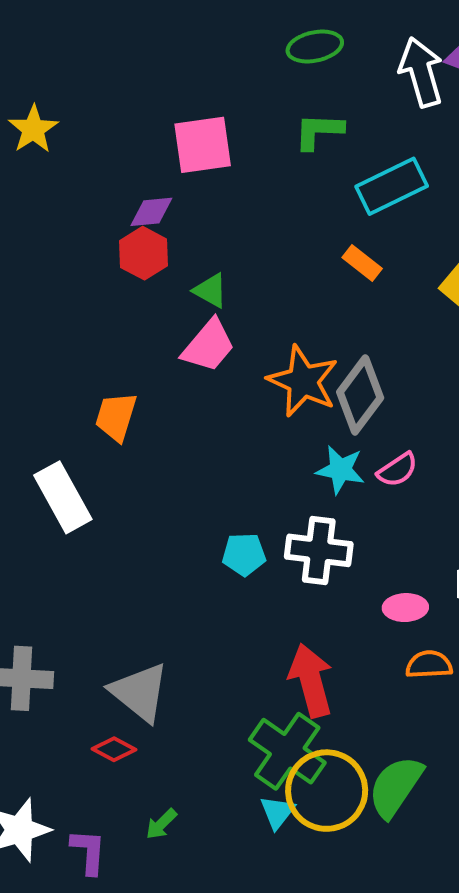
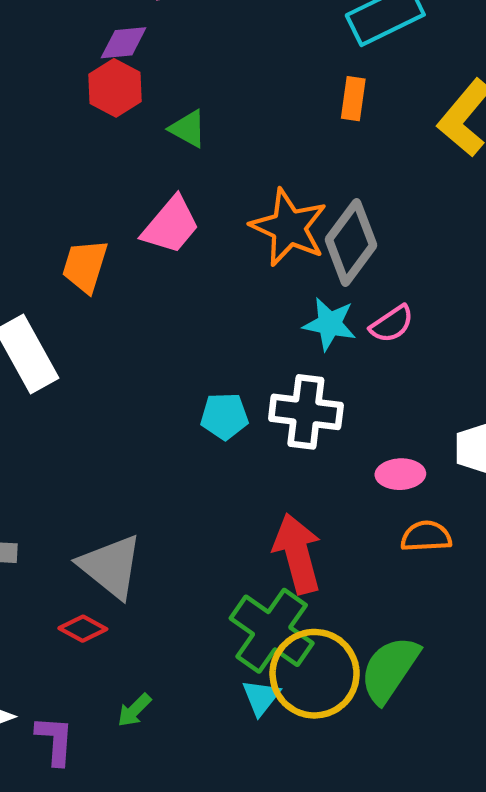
orange rectangle: (362, 263) -> (353, 99), turned 60
pink trapezoid: (209, 346) -> (171, 225), moved

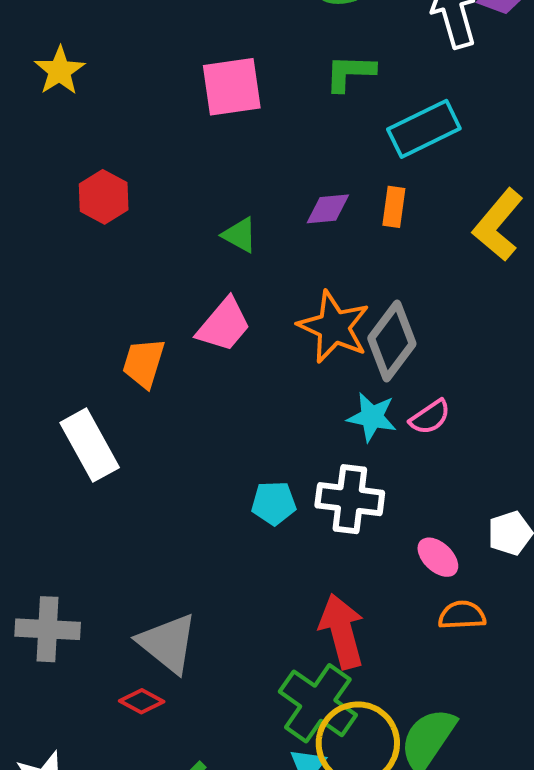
purple diamond: (124, 43) -> (328, 209), moved
red hexagon: (115, 88) -> (104, 197), moved
pink ellipse: (400, 474) -> (438, 557), turned 45

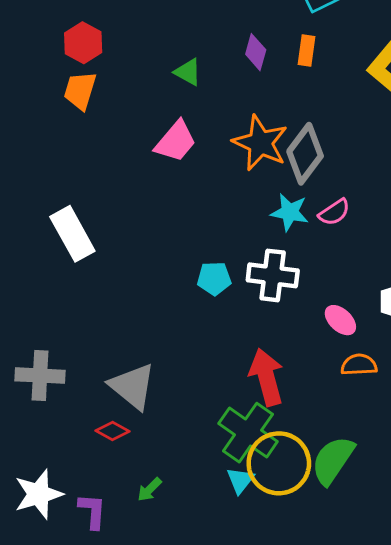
purple diamond: (328, 209) -> (256, 52), turned -69
orange trapezoid: (144, 363) -> (80, 91), moved

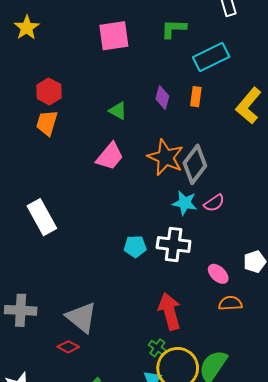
green cross: (248, 433) -> (157, 348), size x0.5

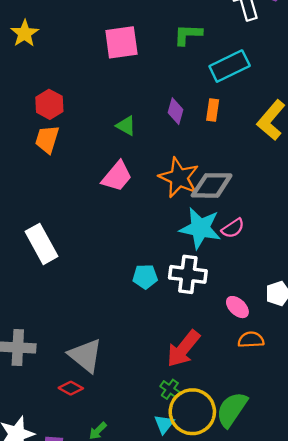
gray diamond: (195, 164) -> (212, 185), turned 54
cyan star: (185, 203) -> (200, 228), size x1.5
red arrow: (170, 311) -> (183, 349), turned -126

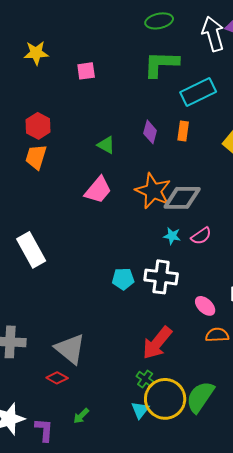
yellow star: (25, 33) -> (36, 53), moved, turned 30
green L-shape: (188, 35) -> (161, 64), size x1.4
pink square: (121, 42) -> (86, 71), moved, size x0.6
cyan star: (200, 228) -> (172, 236), size x0.5

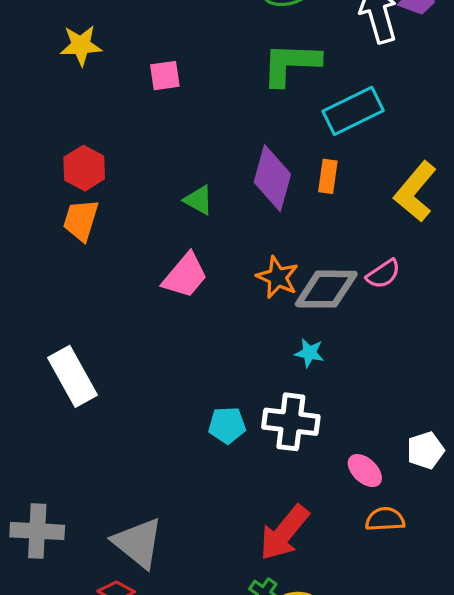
purple diamond: (150, 132) -> (272, 178), size x1.6
orange star: (153, 191) -> (277, 277), size x0.7
pink semicircle: (201, 236) -> (383, 274), moved

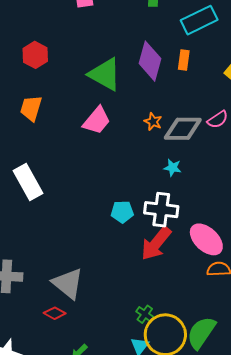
green triangle: (198, 200) -> (105, 74), size x1.8
orange trapezoid: (81, 220) -> (31, 108), moved
orange star: (277, 277) -> (153, 122), size x0.7
pink ellipse: (365, 471) -> (206, 239), size x1.6
red arrow: (284, 533) -> (156, 243), moved

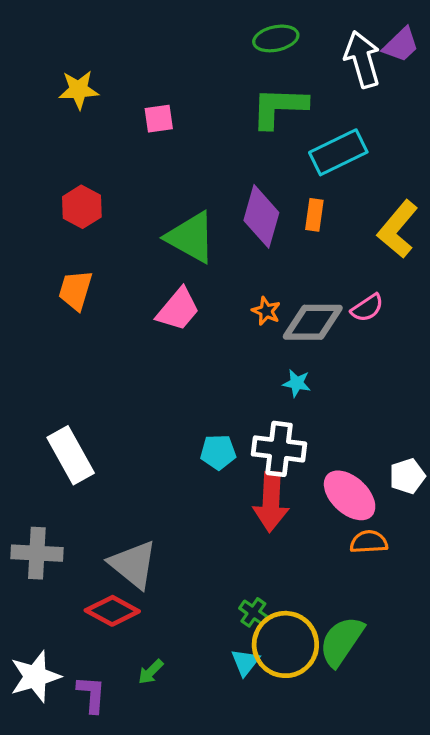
white rectangle: (28, 182) -> (71, 455), moved
red arrow: (156, 243) -> (271, 502), turned -36
red diamond: (55, 313) -> (112, 611), size x1.5

